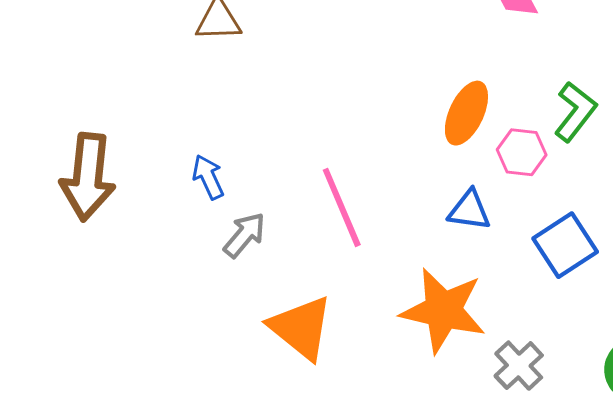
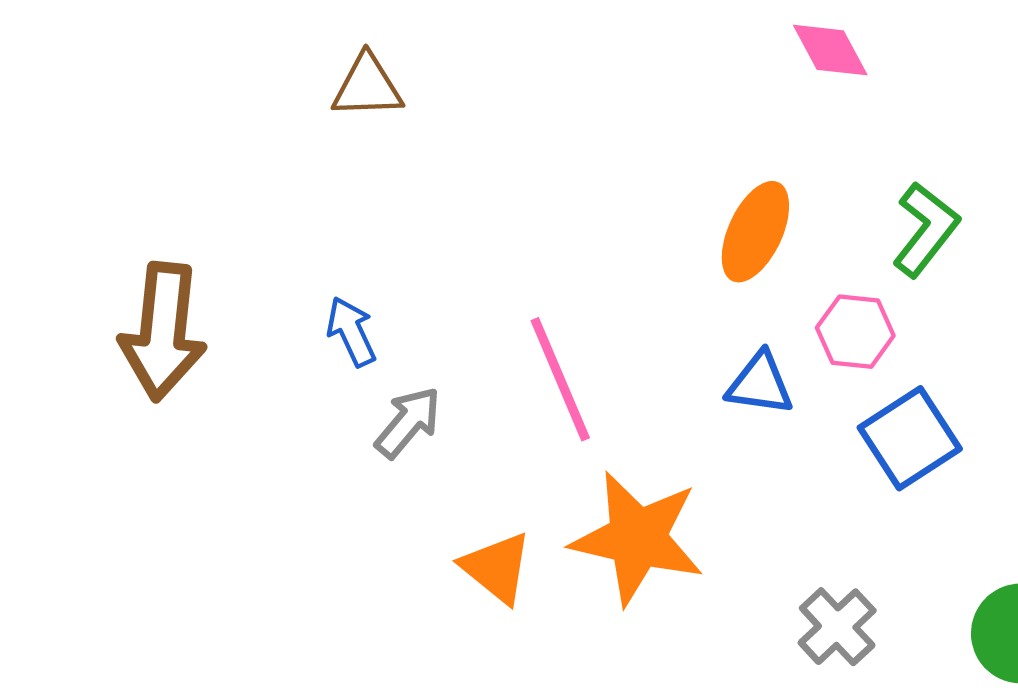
pink hexagon: (522, 152) -> (855, 332), moved
orange star: (443, 310) -> (637, 538), moved
orange triangle: (301, 328) -> (497, 568), size x0.7

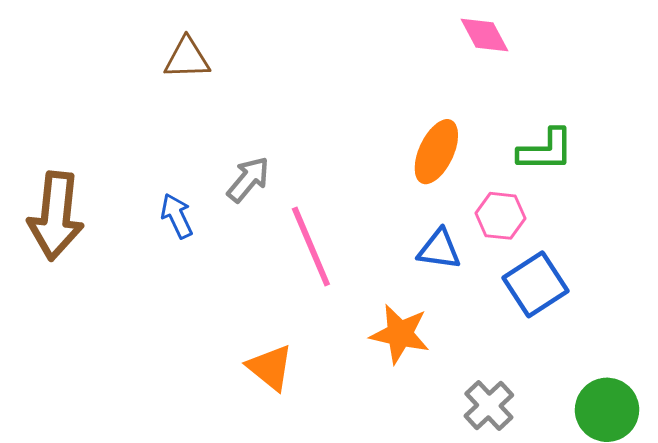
green L-shape: (926, 229) -> (546, 150), turned 52
gray arrow: (408, 422) -> (248, 179), moved
orange star: (637, 538) -> (400, 334), moved, size x0.7

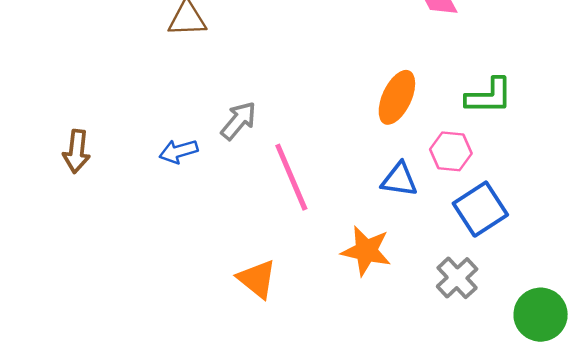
brown arrow: (56, 216) -> (77, 151), size x0.6
blue arrow: (177, 216) -> (178, 151), turned -81
gray cross: (489, 405) -> (457, 278), moved

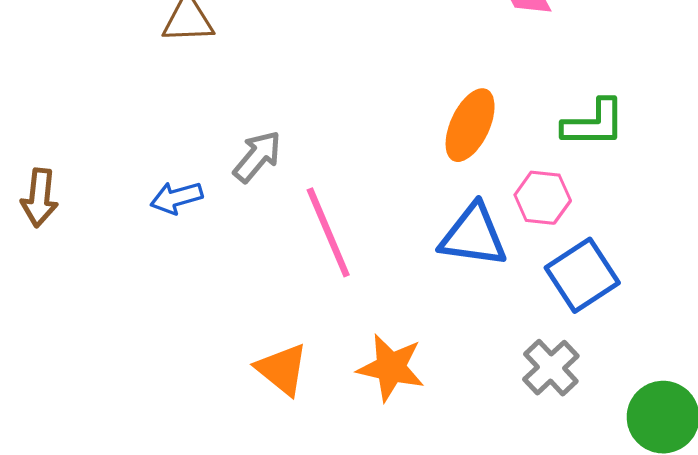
blue triangle: (399, 180) -> (473, 236), size x1.4
orange star: (366, 251) -> (391, 368), moved

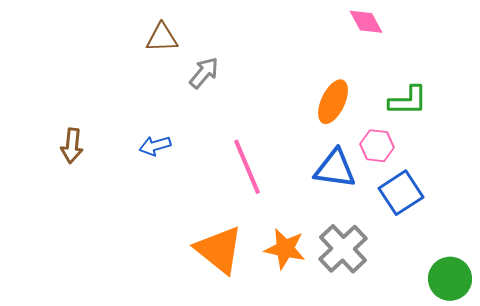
gray arrow: (257, 156) -> (204, 73), moved
gray cross: (551, 368) -> (343, 249), moved, size x1.4
orange triangle: (282, 369) -> (219, 250), size x1.5

